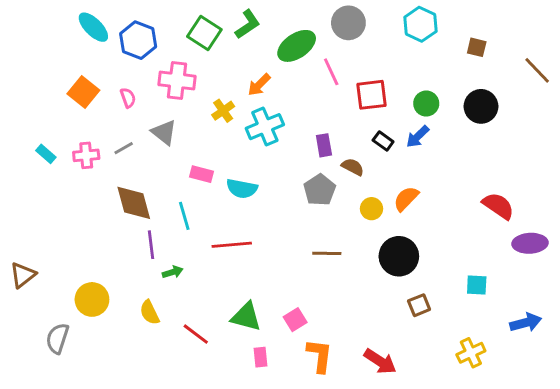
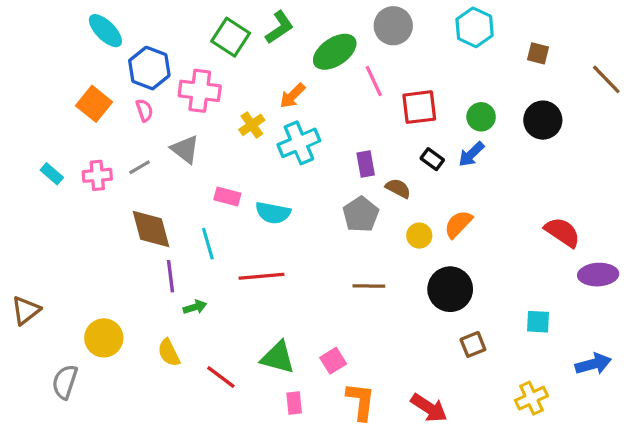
blue hexagon: (138, 40) -> (149, 68), moved

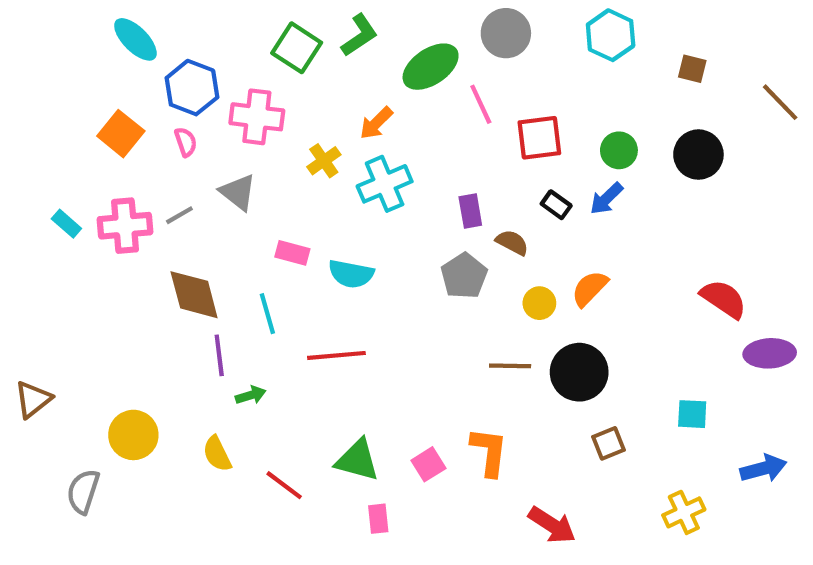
pink cross: (97, 175) -> (125, 226), size x1.4
brown line: (369, 286) -> (510, 366), moved
orange L-shape: (361, 401) -> (489, 452), moved

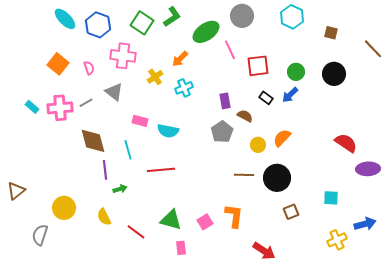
blue hexagon: (192, 88) -> (98, 25), moved
cyan cross: (385, 184) -> (184, 88), size x0.7
yellow cross: (684, 512) -> (337, 240), moved

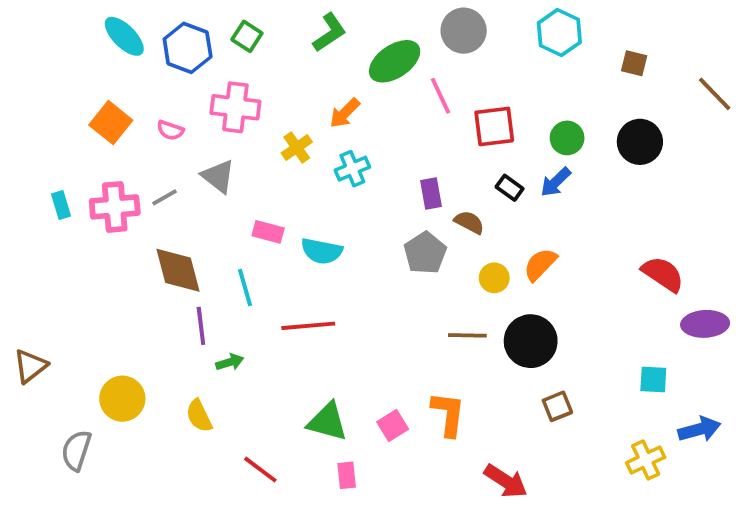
green square: (142, 23) -> (247, 36), moved, size x0.7
pink semicircle: (89, 68) -> (170, 130), turned 128
cyan rectangle: (32, 107) -> (61, 205), turned 32
cyan square: (331, 198) -> (653, 379), moved
red line: (136, 232) -> (260, 470), moved

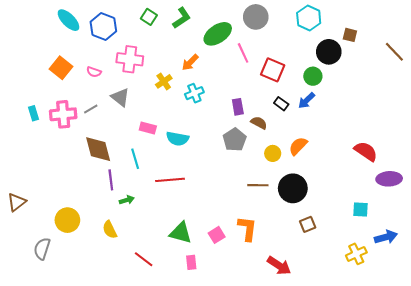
green square: (247, 36) -> (149, 17), moved
red square: (494, 126) -> (273, 70), turned 30
black circle: (640, 142) -> (329, 52), moved

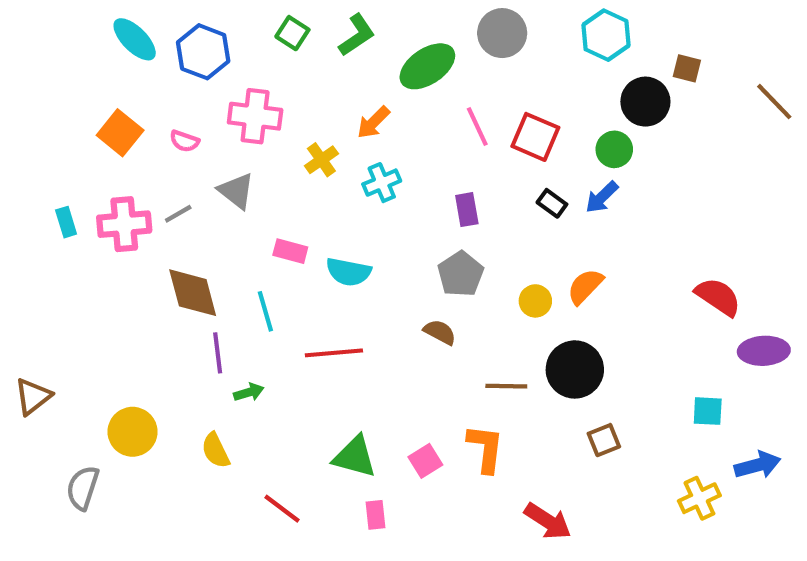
pink line: (243, 53) -> (477, 127), moved
brown semicircle: (259, 123) -> (440, 332), moved
brown line: (258, 185) -> (506, 386), moved

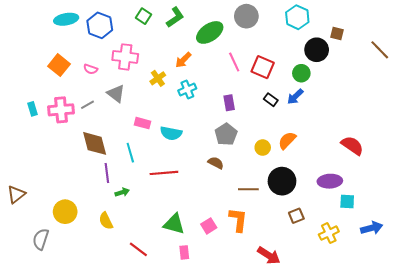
cyan ellipse: (135, 39) -> (66, 19), turned -55
purple ellipse: (764, 351) -> (330, 181), moved
yellow cross: (699, 498) -> (329, 233), moved

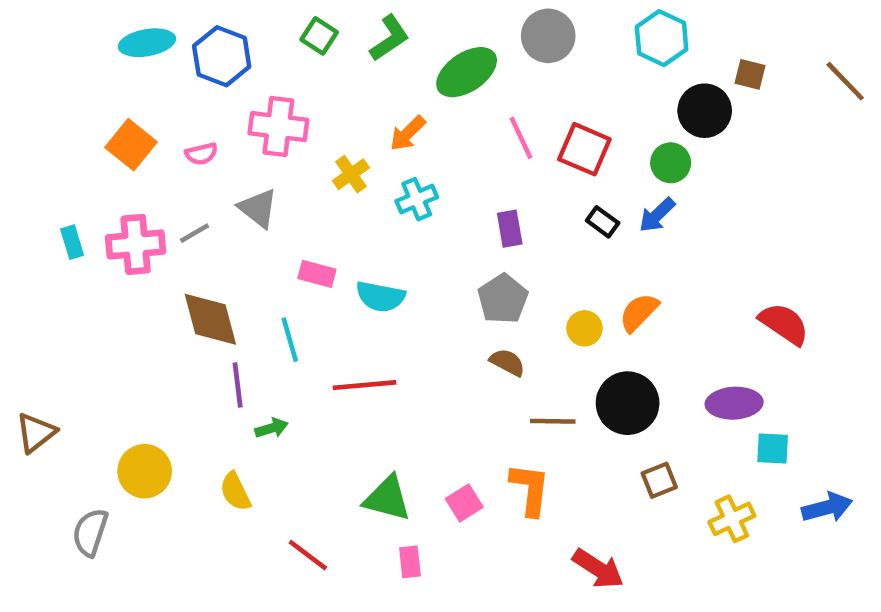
brown line: (380, 50) -> (845, 81), moved
pink semicircle: (91, 69) -> (201, 154), turned -32
brown semicircle: (216, 163) -> (507, 362), moved

